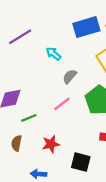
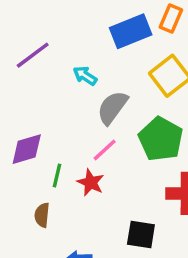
gray semicircle: (70, 76) -> (112, 108), size x1.5
green line: (29, 118) -> (57, 175), turned -49
red star: (51, 144) -> (91, 182), moved, turned -30

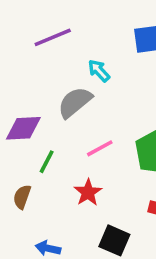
gray semicircle: (112, 108) -> (75, 102), moved
red star: (91, 182) -> (88, 192), moved

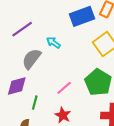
gray semicircle: (75, 102) -> (32, 59), moved

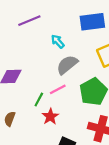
gray semicircle: (32, 59) -> (67, 65), moved
green line: (35, 103) -> (39, 99), moved

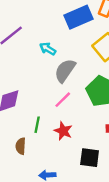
green line: (39, 99) -> (37, 125), moved

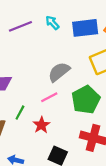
cyan arrow: (48, 49) -> (52, 23), moved

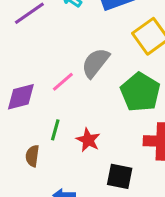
pink line: (49, 97) -> (63, 82), moved

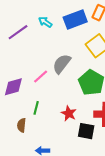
red star: (88, 140) -> (69, 113), moved
black square: (120, 176) -> (86, 131), moved

